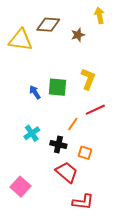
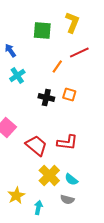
blue arrow: (35, 92) -> (10, 50), moved
black cross: (58, 145) -> (46, 97), moved
red trapezoid: (67, 172) -> (36, 145), moved

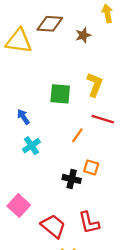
red line: (79, 52) -> (103, 119), turned 42
black cross: (46, 97) -> (72, 179), moved
red L-shape: (67, 142) -> (89, 223), turned 70

